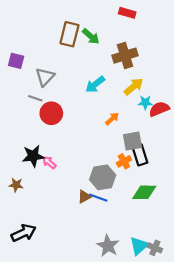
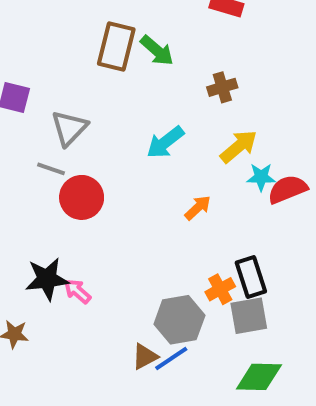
brown cross: (125, 56) -> (222, 87), size x0.6
gray square: (132, 141) -> (249, 316), moved
green diamond: (144, 192) -> (259, 377), moved
blue line: (98, 198) -> (171, 359), turned -54

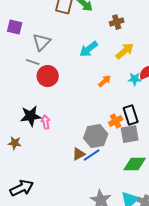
cyan star: (261, 177) -> (135, 79), moved
pink arrow: (77, 291) -> (46, 122), turned 40

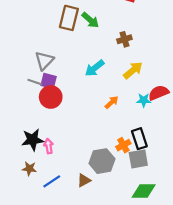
purple square: (15, 27) -> (49, 81), moved
brown star: (15, 143) -> (29, 169), moved
blue line: (92, 155) -> (52, 181), moved

